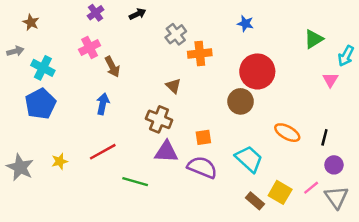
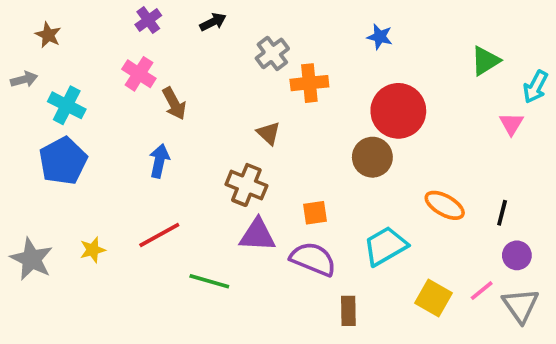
pink cross: (90, 48) -> (139, 74), turned -30
cyan trapezoid: (249, 159) -> (385, 246), turned -72
brown rectangle: (255, 201) -> (348, 311), moved, turned 48

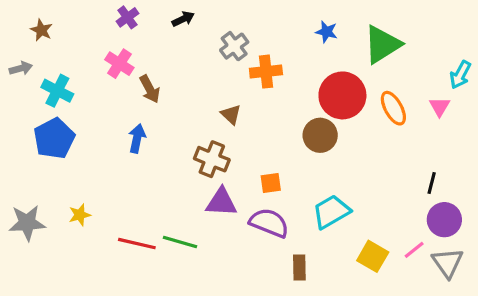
green triangle: (485, 61) -> (382, 44), moved, size x1.5
orange ellipse: (445, 205) -> (393, 108), moved, turned 32
red line: (159, 235) -> (137, 244), moved, turned 42
purple circle: (517, 255) -> (444, 220), size x1.4
gray star: (31, 259) -> (27, 223), turned -30

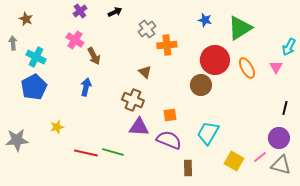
gray arrow: (21, 68) -> (13, 43), turned -80
black line: (432, 183) -> (285, 108), moved
cyan trapezoid: (331, 212) -> (208, 133), turned -30
yellow star: (80, 215) -> (57, 127), moved
gray triangle: (448, 263) -> (281, 165), turned -40

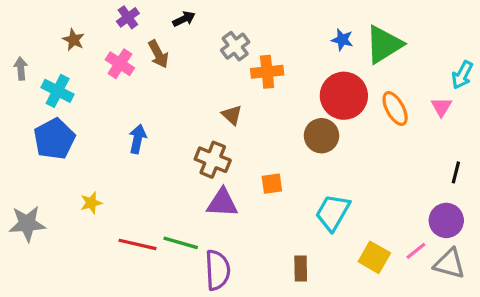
brown star: (26, 19) -> (74, 40), moved
blue star: (205, 20) -> (342, 40), moved
brown arrow: (94, 56) -> (158, 54), moved
purple semicircle: (169, 140) -> (218, 270), moved, turned 65

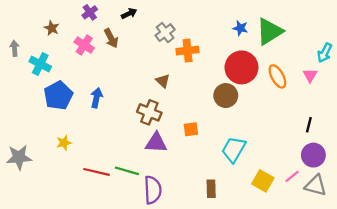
blue pentagon: (54, 139) -> (58, 96), moved
black line: (456, 172) -> (309, 125), moved

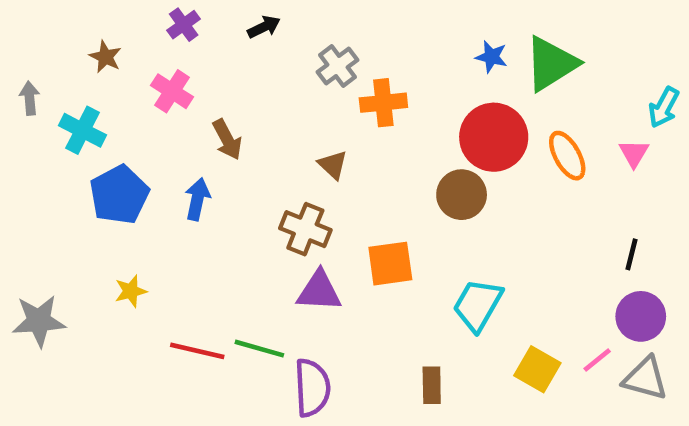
brown arrow: (111, 38) -> (227, 139), moved
orange square: (191, 129) -> (390, 264), size x1.5

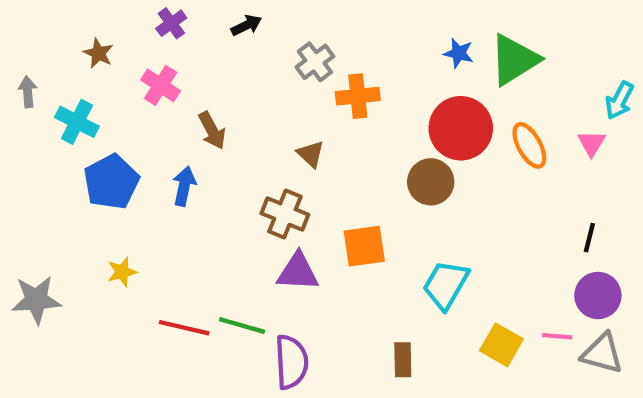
pink line: (597, 360) -> (557, 336), turned 44

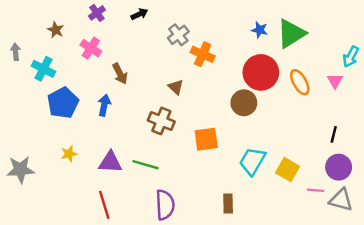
orange cross: (358, 96) -> (203, 54), turned 30
purple triangle: (298, 272) -> (110, 162), moved
green line: (242, 325) -> (145, 165), moved
red line: (184, 328) -> (104, 205), moved, turned 60
yellow square: (501, 345) -> (288, 170), moved

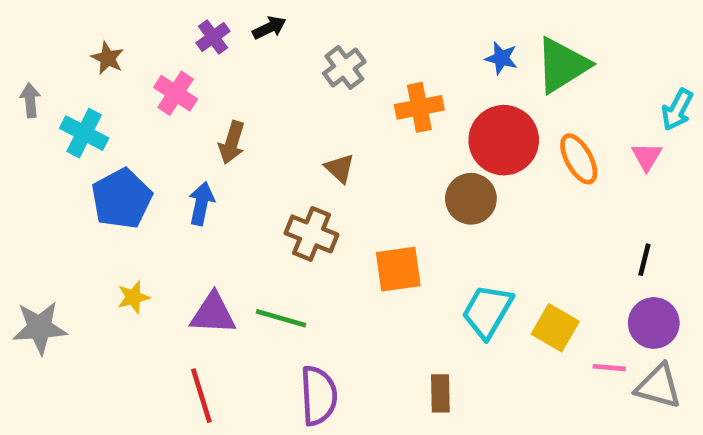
purple cross: (97, 13) -> (213, 37), moved
orange cross: (203, 54) -> (419, 107), moved, turned -35
brown arrow: (120, 74) -> (232, 142), turned 45

